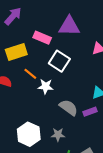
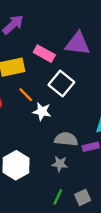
gray semicircle: (69, 108) -> (66, 139), turned -36
gray star: (58, 135) -> (60, 164), moved

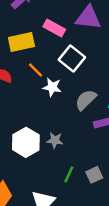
gray semicircle: (66, 139) -> (86, 100), moved, turned -50
gray star: (60, 164) -> (55, 140), moved

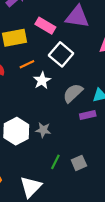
orange line: (35, 70) -> (27, 64), turned -72
white star: (52, 87) -> (42, 81), turned 30

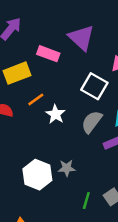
purple triangle: (77, 17) -> (81, 38), turned 45
white square: (61, 54) -> (94, 86), moved

